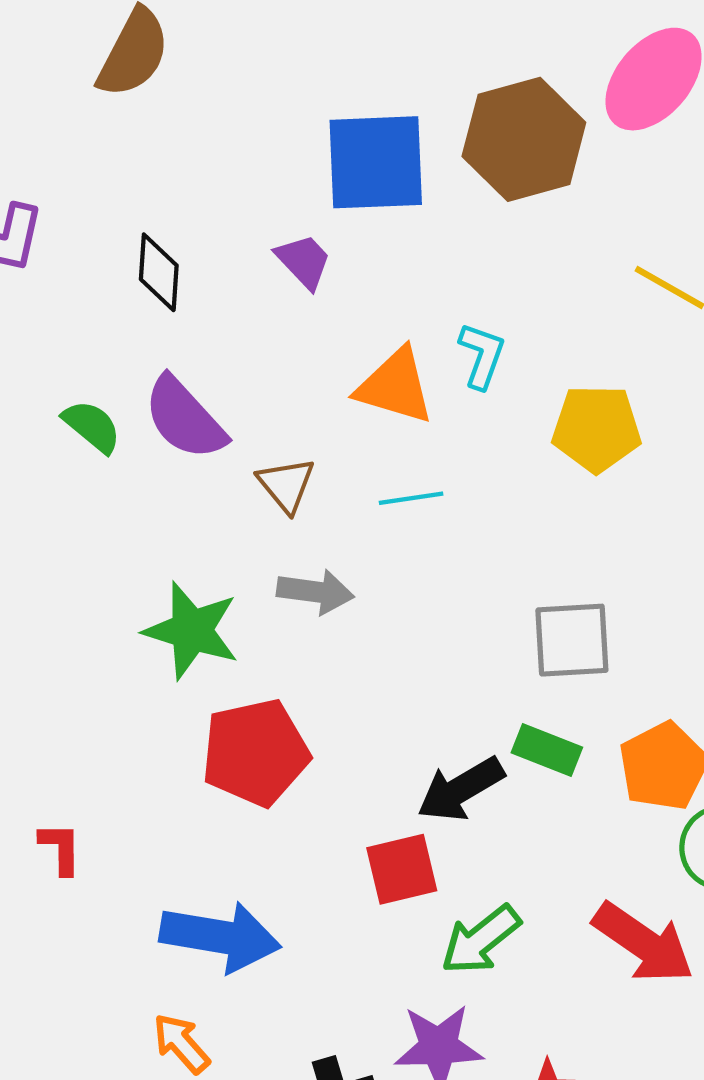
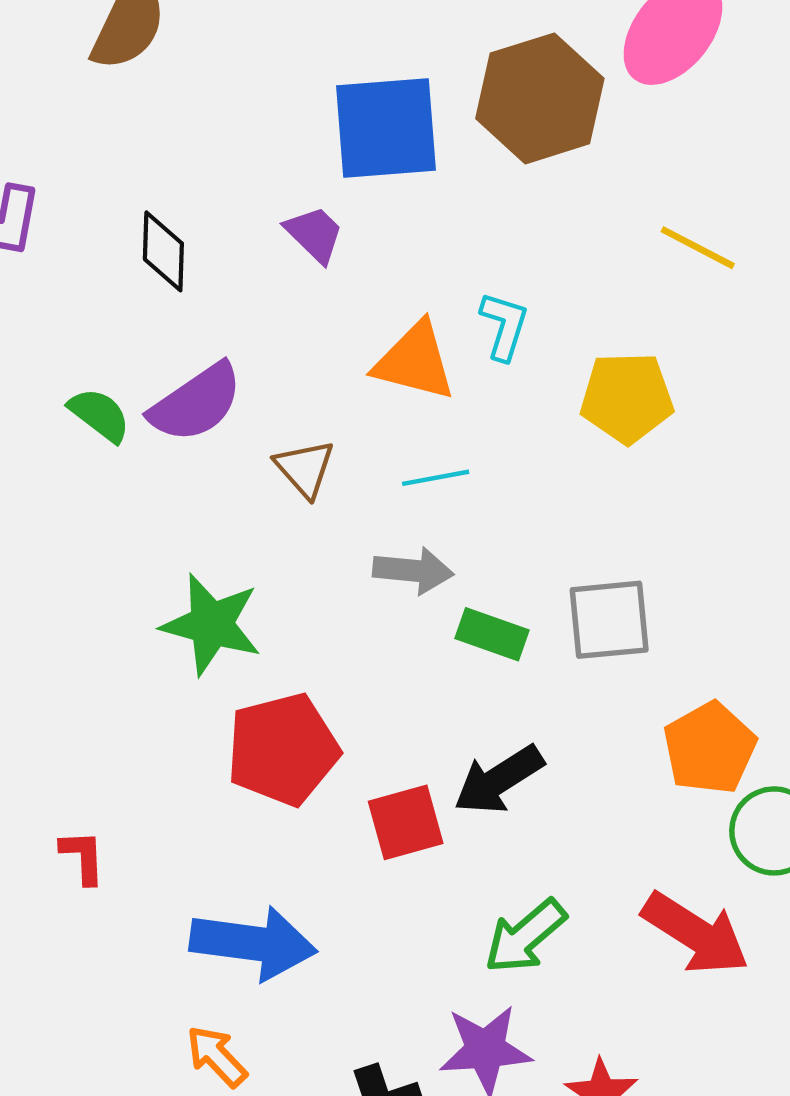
purple semicircle: (185, 418) -> (196, 403), turned -80
gray arrow: (315, 592) -> (413, 571), moved
green rectangle: (547, 750) -> (492, 634), moved
red square: (402, 869) -> (406, 822), moved

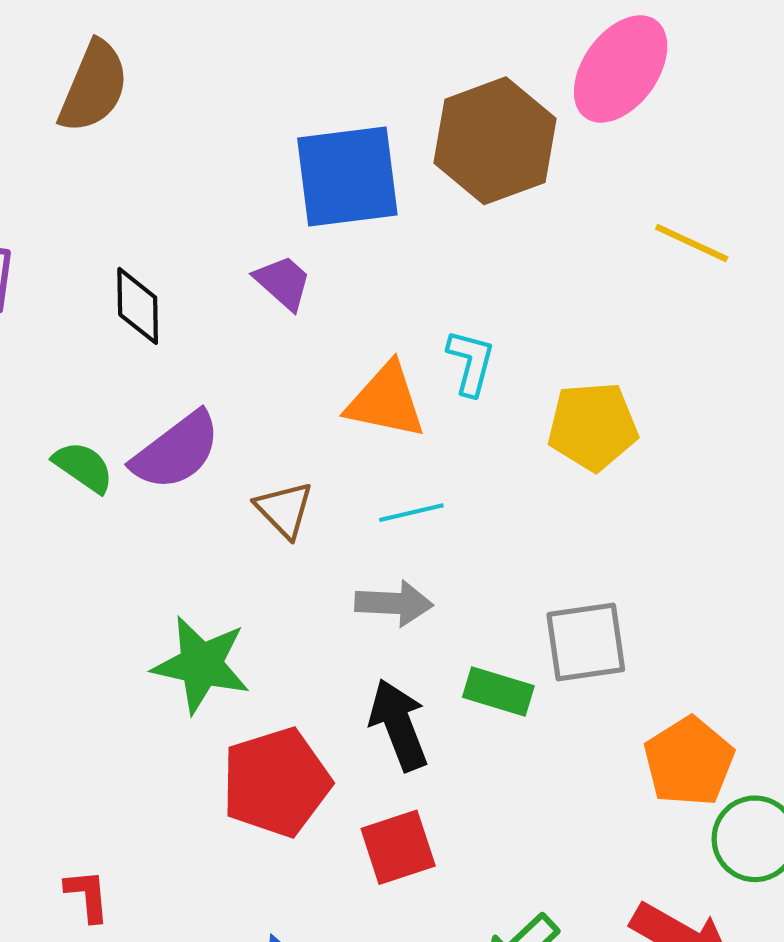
yellow line: (698, 248) -> (692, 243), moved
green rectangle: (492, 634) -> (498, 692), moved
black arrow: (499, 780) -> (399, 725), moved, turned 104

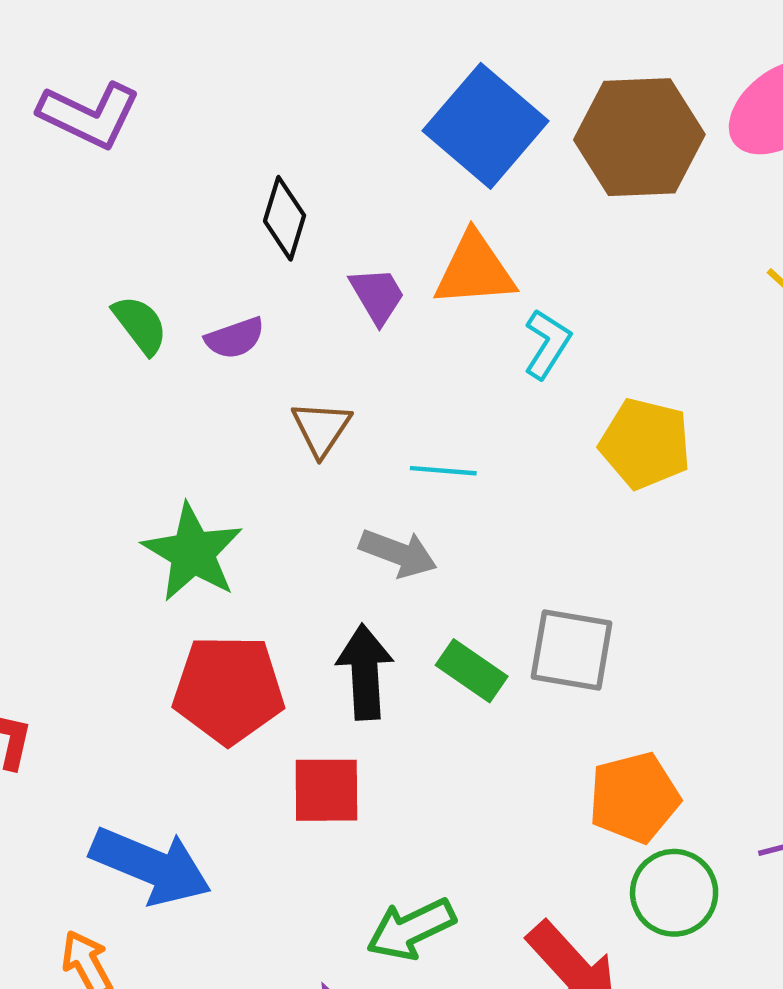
blue square: (347, 176) -> (486, 126), turned 30
purple trapezoid: (283, 282) -> (377, 295), moved
black diamond: (138, 306) -> (285, 218), moved
orange triangle: (386, 401) -> (475, 270), moved, turned -34
purple semicircle: (176, 451) -> (235, 338), size x0.6

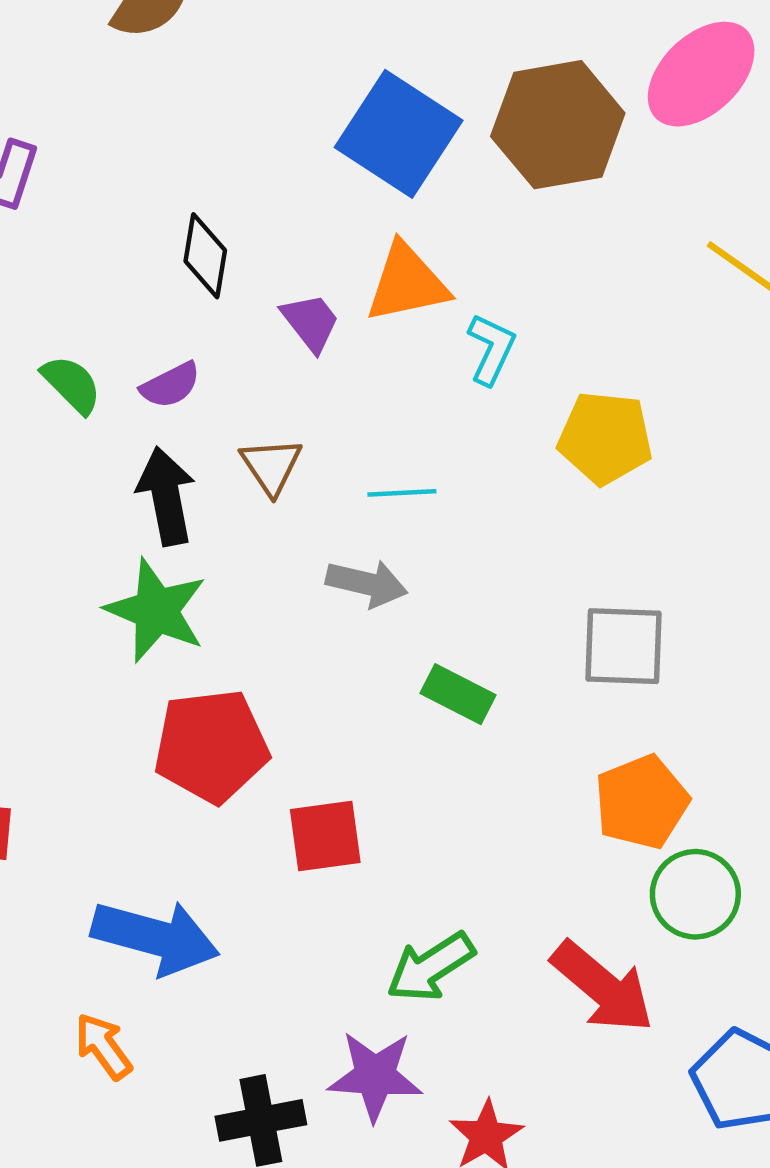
gray square: (572, 650) -> (623, 646), moved
black arrow: (365, 672) -> (166, 496), moved

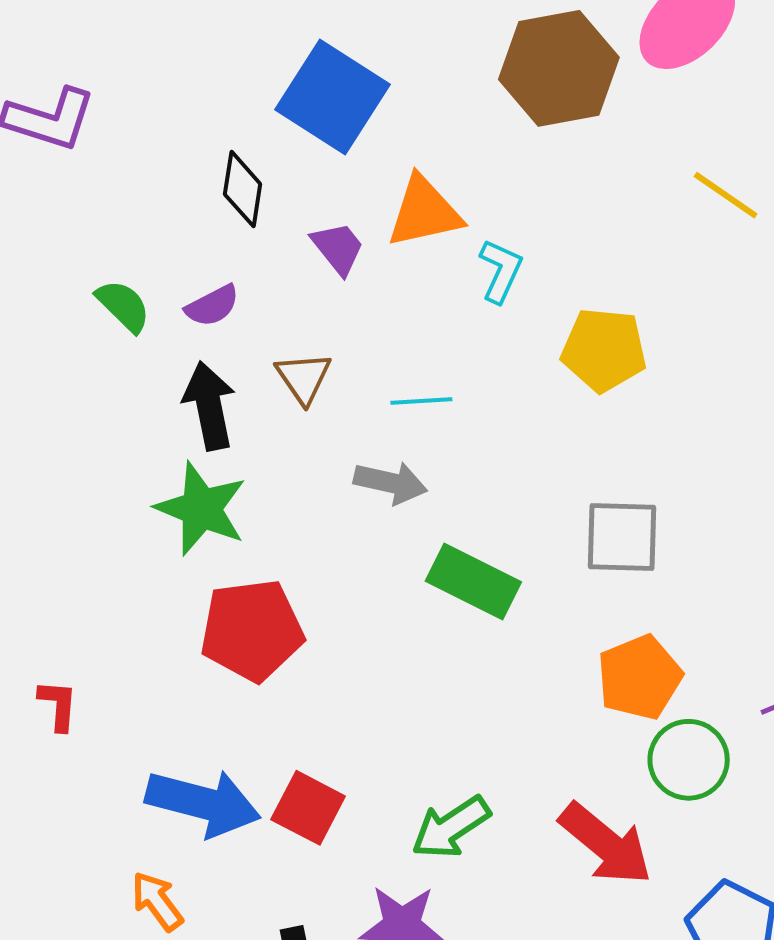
blue square: (399, 134) -> (333, 97), moved
green rectangle: (458, 694) -> (473, 582), size x1.4
red square: (325, 836) -> (308, 808), moved, turned 36

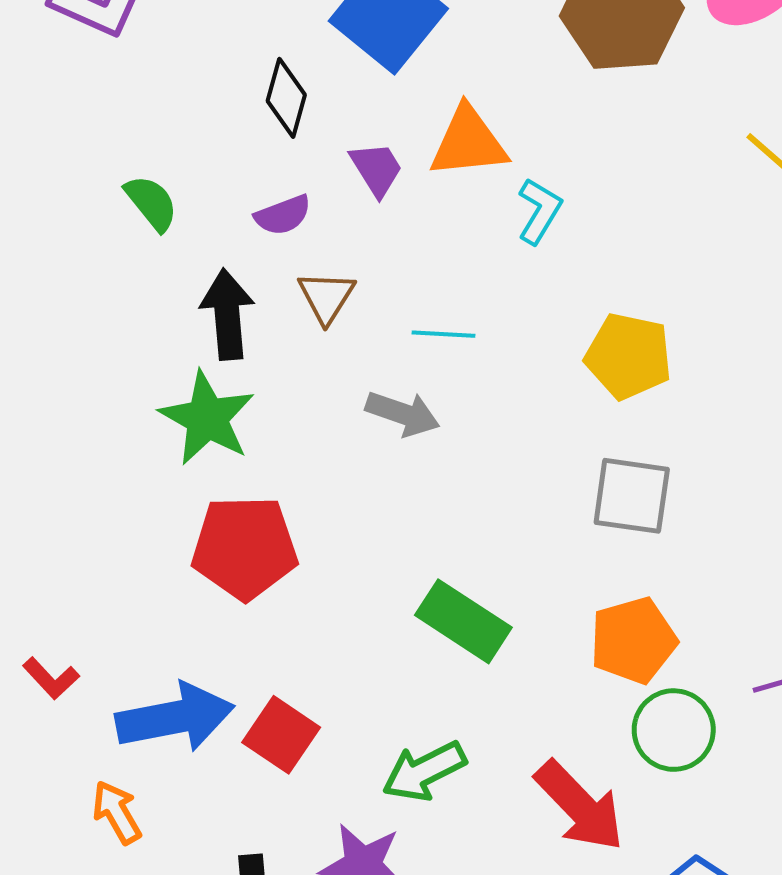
purple semicircle: (212, 306) -> (283, 215), moved
yellow pentagon: (604, 350) -> (628, 356), moved
green rectangle: (473, 582) -> (463, 621), moved
red L-shape: (58, 705) -> (51, 678), moved, turned 126
blue arrow: (203, 803) -> (175, 717), turned -32

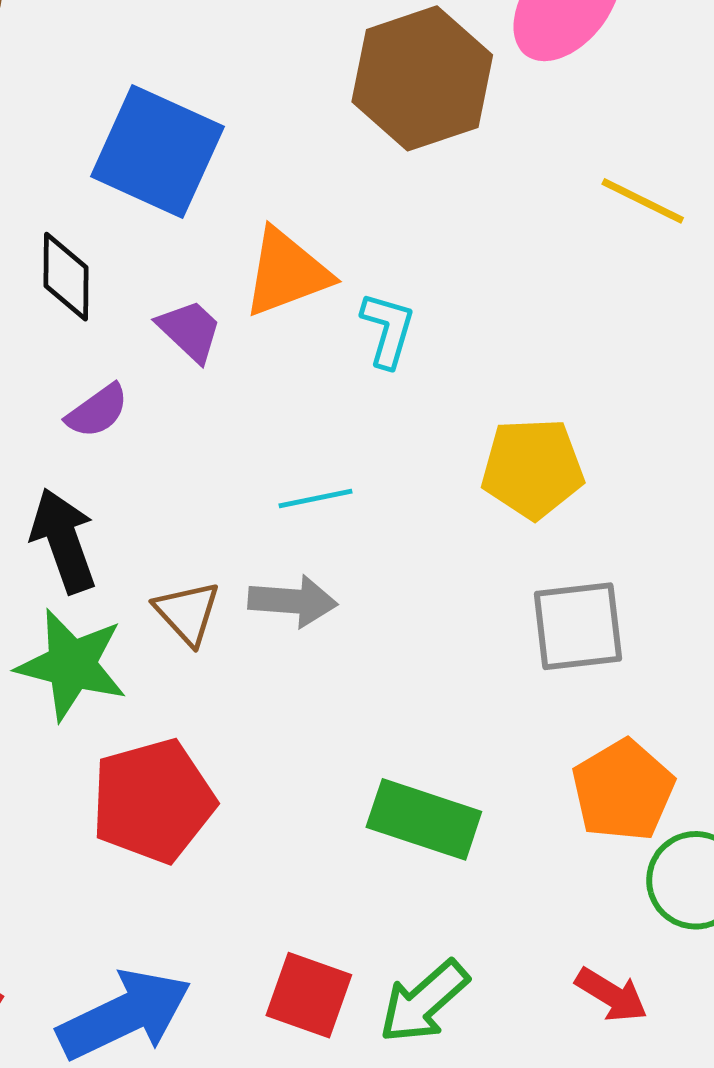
brown triangle: (326, 297) -> (187, 613), moved
red square: (281, 735) -> (309, 995), moved
red arrow: (580, 806) -> (611, 995), size x0.6

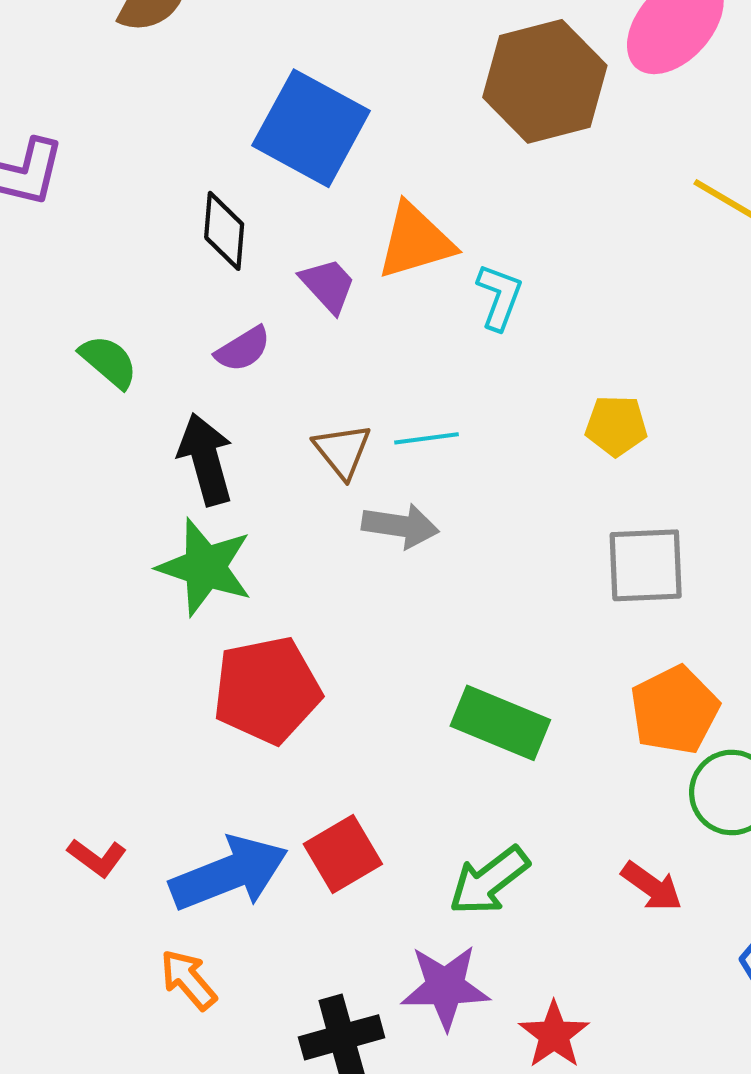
yellow pentagon: (533, 468) -> (616, 426), size x0.7
brown triangle: (187, 613) -> (342, 451), moved
red square: (309, 995) -> (343, 854), moved, turned 36

